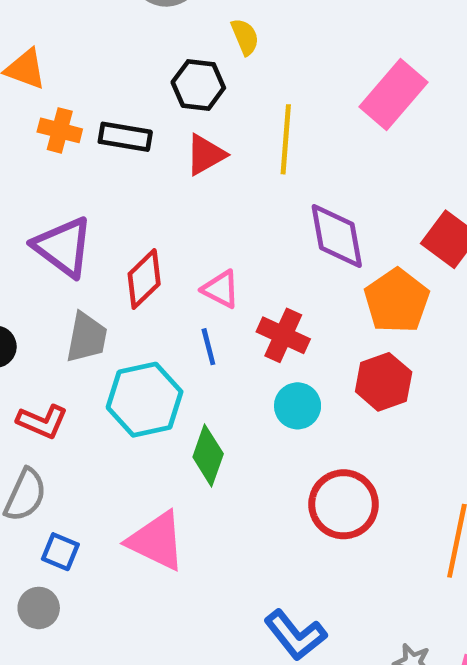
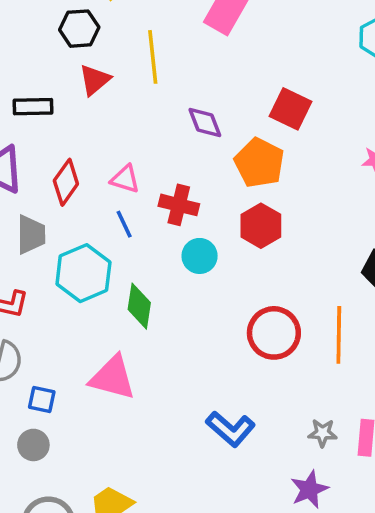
black rectangle: (125, 137) -> (33, 107), moved
purple diamond: (337, 236) -> (205, 123), size x0.7
red circle: (344, 504) -> (274, 333), moved

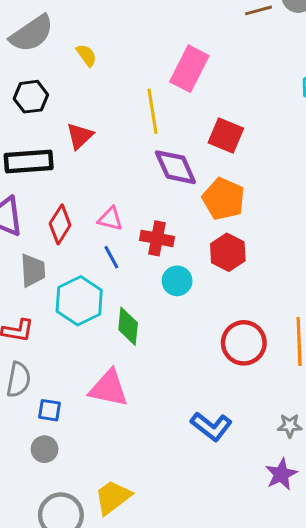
black hexagon: (79, 29) -> (31, 97), moved
yellow line: (153, 57) -> (152, 111), moved
black rectangle: (33, 107) -> (29, 162), size x1.4
red square: (291, 109) -> (226, 136), moved
purple diamond: (205, 123) -> (175, 167), size x1.4

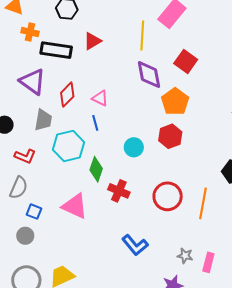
red cross: (157, 238) -> (119, 191), moved

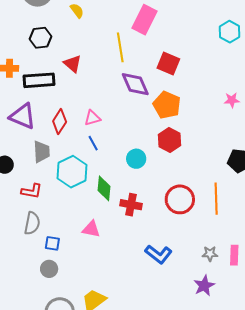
red triangle: (92, 41) -> (73, 64), turned -36
pink triangle: (100, 98) -> (92, 118), turned -30
pink triangle: (75, 206) -> (91, 229), size x0.7

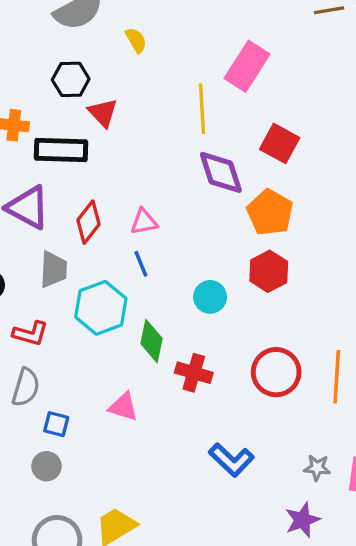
red triangle: (73, 64) -> (103, 113), moved

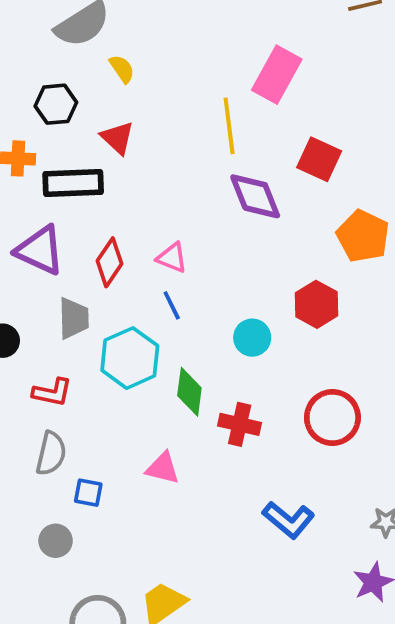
yellow semicircle: (136, 40) -> (122, 69), moved
black hexagon: (71, 79) -> (56, 104), moved
orange pentagon: (270, 212) -> (363, 236), moved
pink triangle: (144, 222) -> (172, 258), turned 36
gray circle: (46, 466) -> (56, 541), moved

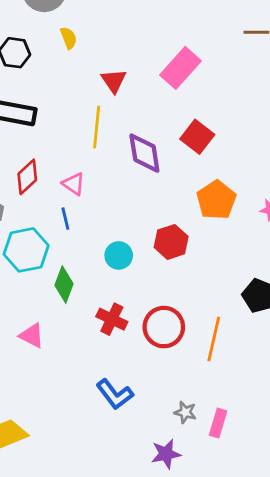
yellow line: (229, 126) -> (97, 127), moved
red triangle: (117, 138) -> (114, 81), moved
red cross: (240, 424) -> (112, 319), moved

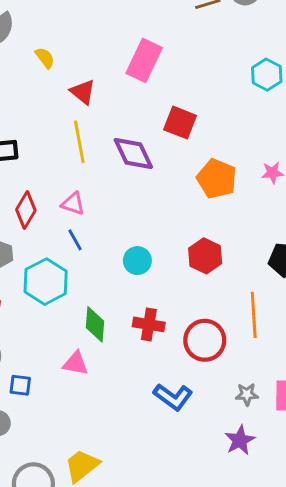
yellow semicircle: (69, 38) -> (45, 58), moved
red hexagon: (171, 242) -> (205, 256), moved
green diamond: (64, 284) -> (95, 324), moved
red circle: (164, 327) -> (205, 340), moved

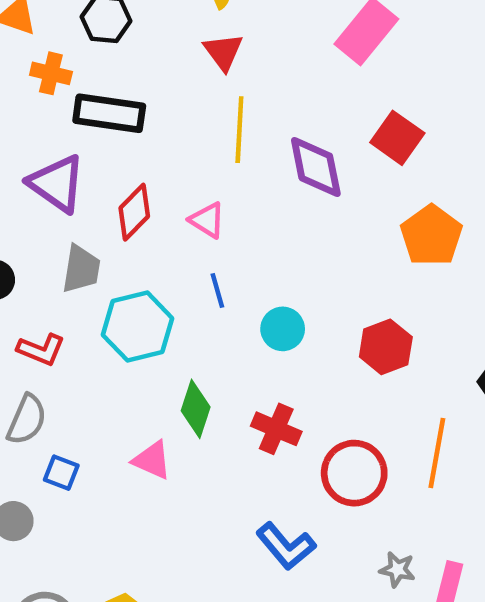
red triangle: (83, 92) -> (223, 52), moved
blue line: (75, 240) -> (217, 290), moved

